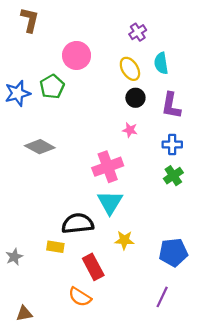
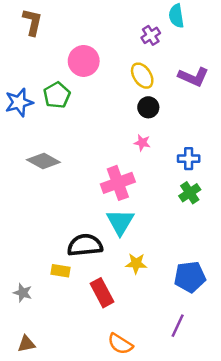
cyan semicircle: (161, 63) -> (176, 16), moved
purple L-shape: (171, 106) -> (193, 77), moved, turned -76
gray star: (14, 257) -> (23, 293), moved, turned -30
orange semicircle: (80, 297) -> (120, 344), moved

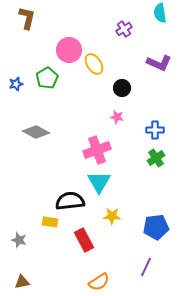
cyan semicircle: (176, 16) -> (160, 13), moved
yellow ellipse: (142, 76) -> (94, 64), moved
blue star: (19, 102) -> (16, 84), size x0.6
orange semicircle: (120, 344) -> (99, 282), turned -65

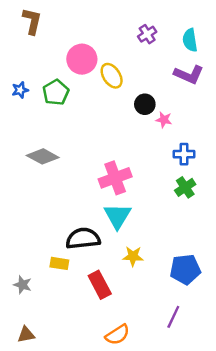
cyan semicircle: (160, 13) -> (190, 40), moved
blue star: (16, 84) -> (20, 90), moved
pink star: (117, 117) -> (164, 120), moved

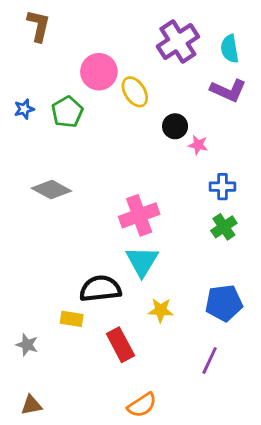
purple cross: (147, 34) -> (178, 42), size x1.8
blue pentagon: (185, 269) -> (224, 303), moved
purple line: (173, 317) -> (210, 361), moved

